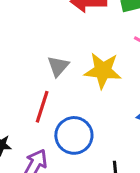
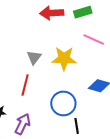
blue circle: (74, 135) -> (63, 103), moved

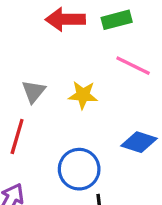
yellow star: (64, 58) -> (83, 95), size x0.7

